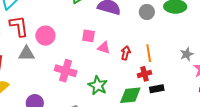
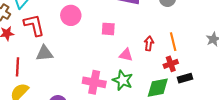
pink circle: (45, 36) -> (71, 15), moved
pink triangle: (104, 48) -> (126, 55), moved
pink cross: (66, 71) -> (94, 82), moved

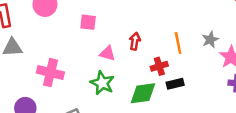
orange line: (173, 42) -> (178, 43), moved
pink cross: (94, 82) -> (50, 73), moved

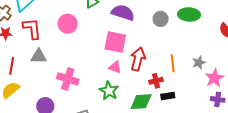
pink square: (88, 22) -> (115, 42), moved, size x1.6
red arrow: (135, 41) -> (138, 59), size x1.6

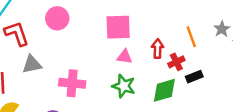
red arrow: (138, 59) -> (158, 49), moved, size x0.7

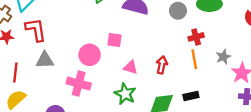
pink circle: (57, 18) -> (90, 55), moved
pink square: (118, 27) -> (115, 40), moved, size x0.6
red cross: (176, 62) -> (196, 37), moved

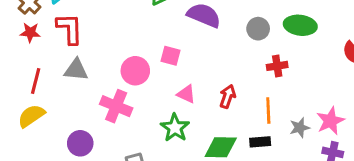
gray star: (223, 57) -> (300, 128), moved
orange line: (194, 59) -> (268, 111), moved

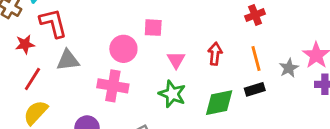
red star: (30, 33) -> (25, 44), moved
red line: (36, 81) -> (32, 79), turned 30
pink triangle: (186, 94) -> (176, 60), turned 48

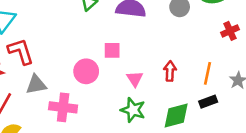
red cross: (255, 15) -> (230, 31), moved
orange line: (256, 58) -> (208, 73), turned 30
pink cross: (113, 86) -> (63, 107), moved

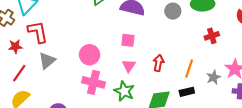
pink square: (112, 50) -> (128, 40), moved
gray triangle: (36, 85) -> (47, 61), turned -36
pink cross: (63, 107) -> (93, 82), moved

